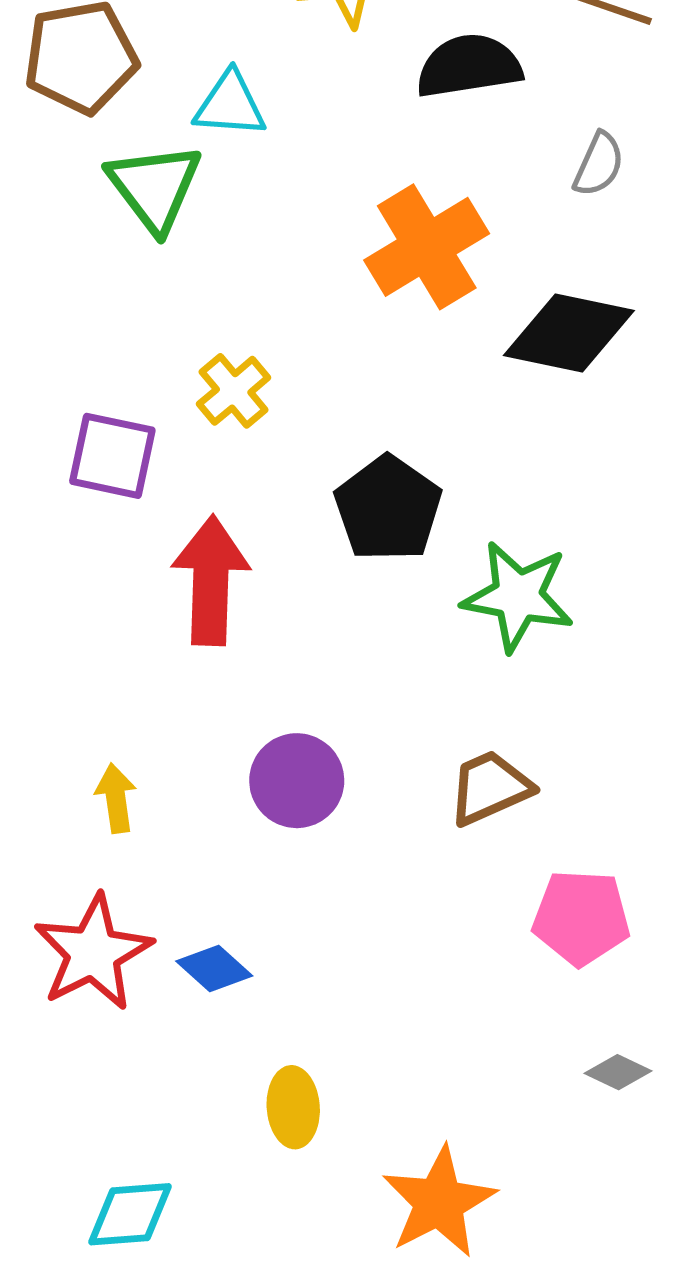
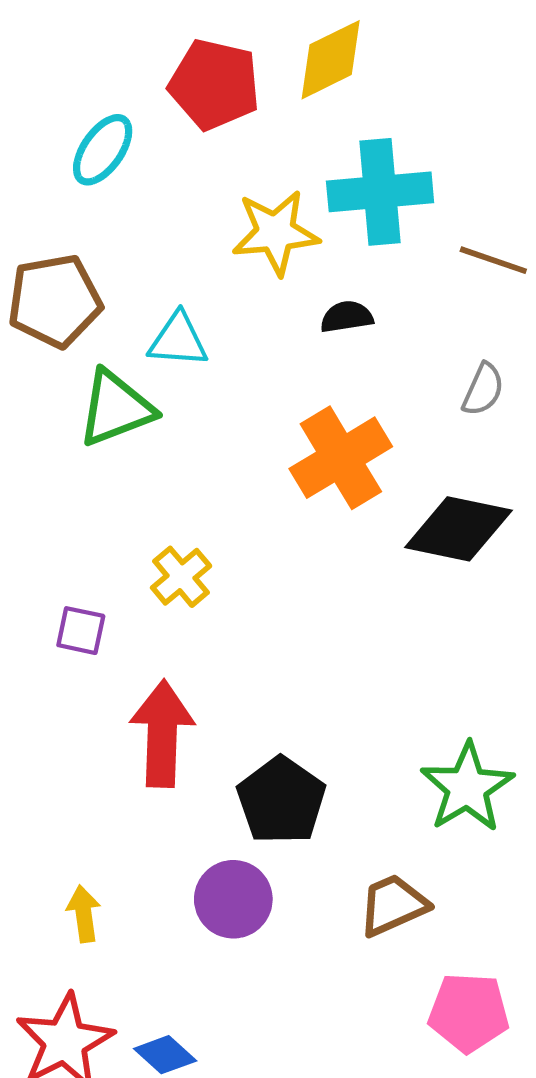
black semicircle: (469, 66) -> (347, 317), moved, size x0.6
green triangle: (155, 187) -> (116, 408), turned 46
purple square: (112, 456) -> (81, 631), size x0.7
black pentagon: (388, 508) -> (281, 800), moved
green star: (518, 596) -> (467, 787), moved, turned 30

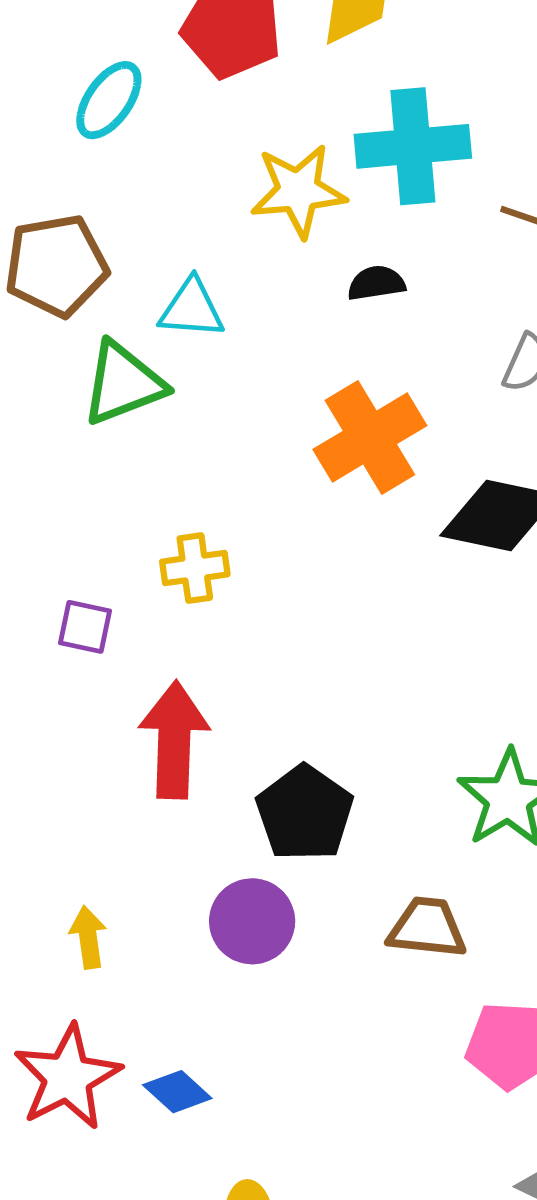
yellow cross: (181, 577) -> (195, 568), turned 32
brown trapezoid: (393, 905) -> (427, 928), turned 30

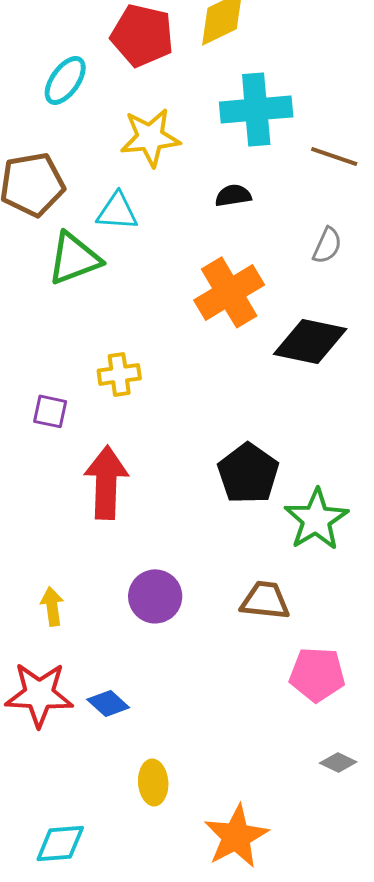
yellow star: (298, 191) -> (150, 137), moved
black pentagon: (305, 813) -> (248, 473), moved
red star: (67, 1077) -> (39, 694), turned 30

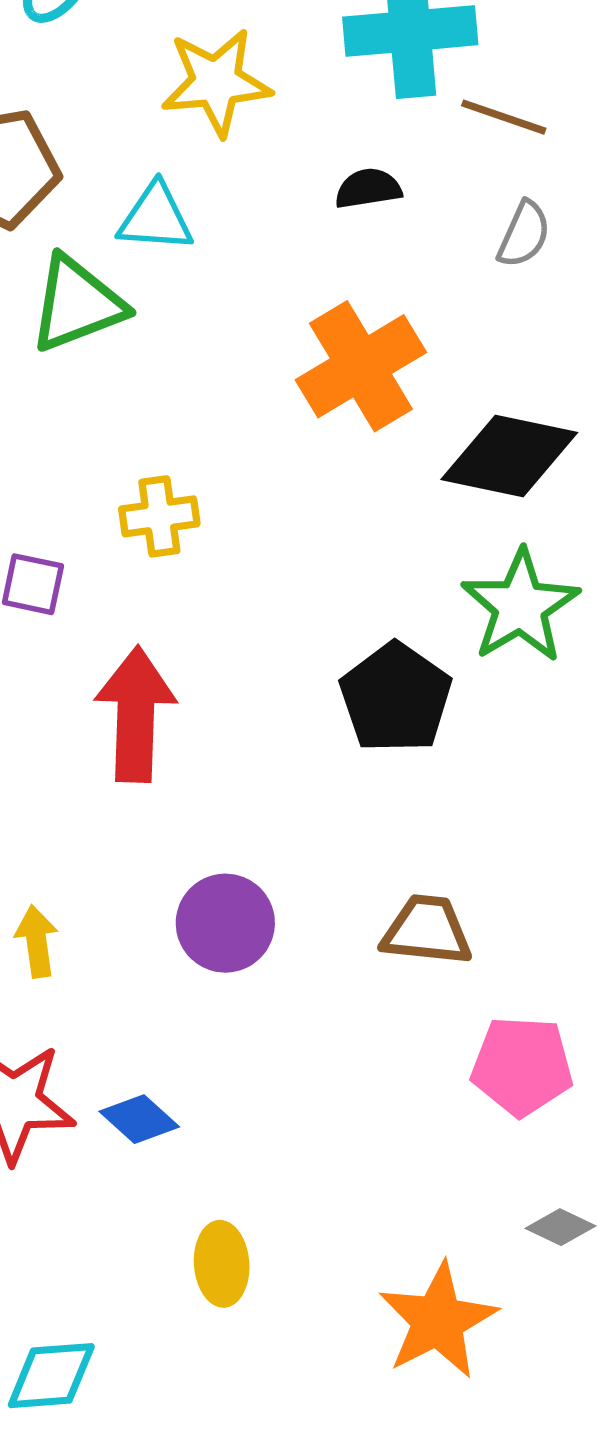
brown line: (334, 156) -> (504, 117), moved
gray semicircle: (327, 245) -> (524, 234), moved
green star: (316, 519) -> (520, 606), moved
orange star: (236, 836) -> (438, 1321), moved

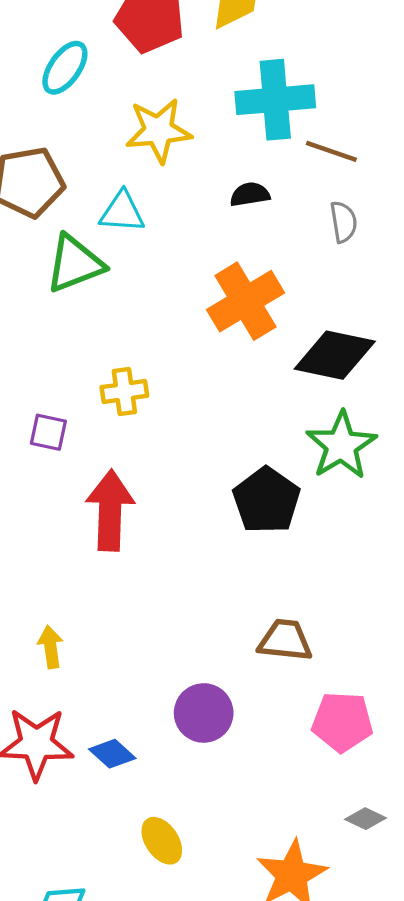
gray semicircle: (524, 234) -> (343, 222), turned -33
purple circle: (225, 923) -> (204, 713), moved
yellow ellipse: (222, 1264) -> (162, 841), turned -30

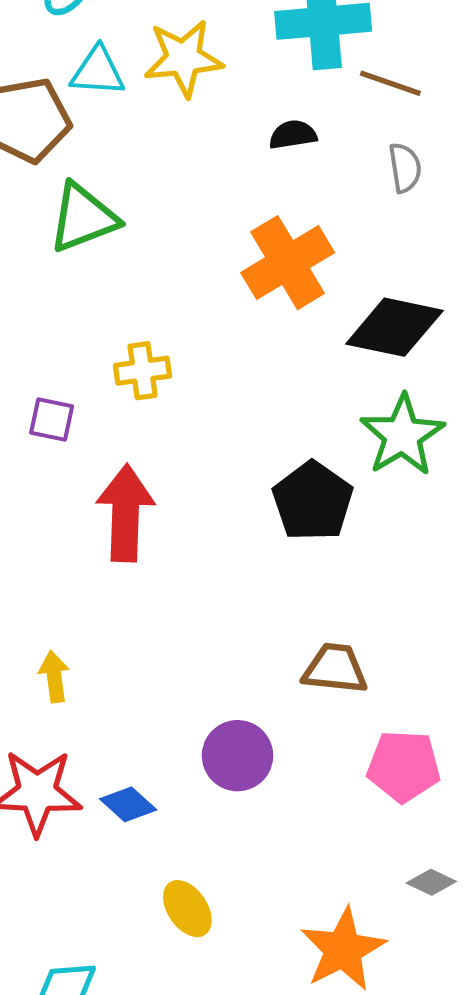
cyan triangle: (122, 212) -> (98, 71), moved

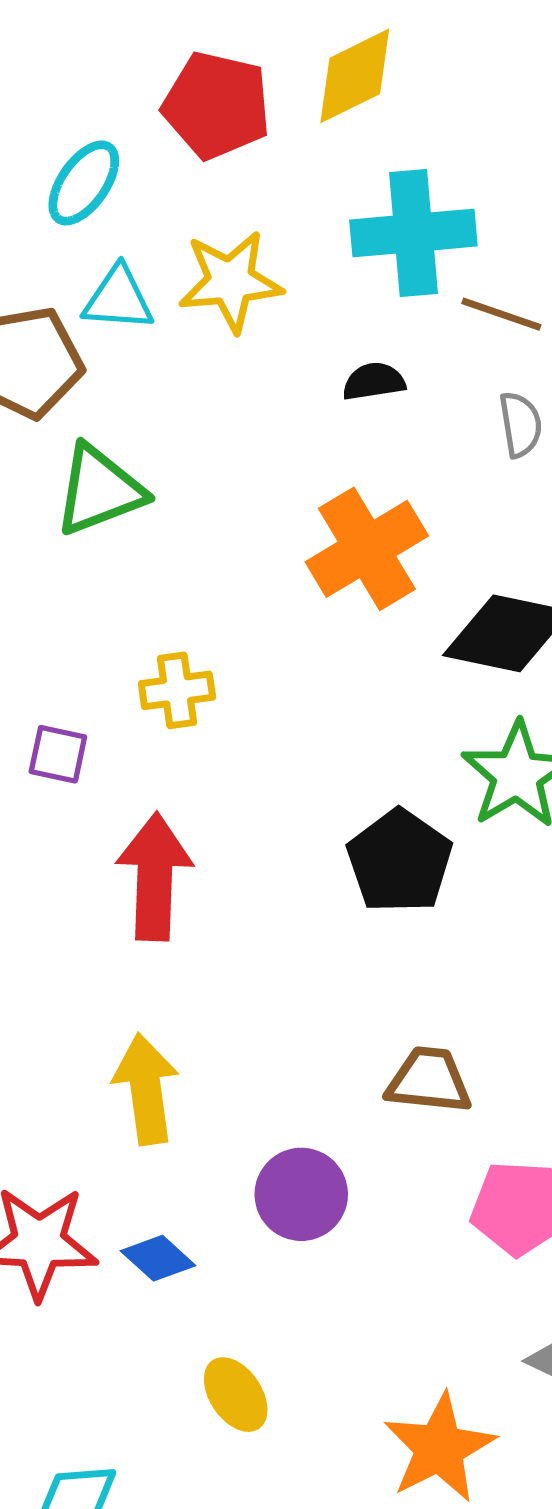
yellow arrow: (54, 677) -> (146, 1089), moved, size x1.6

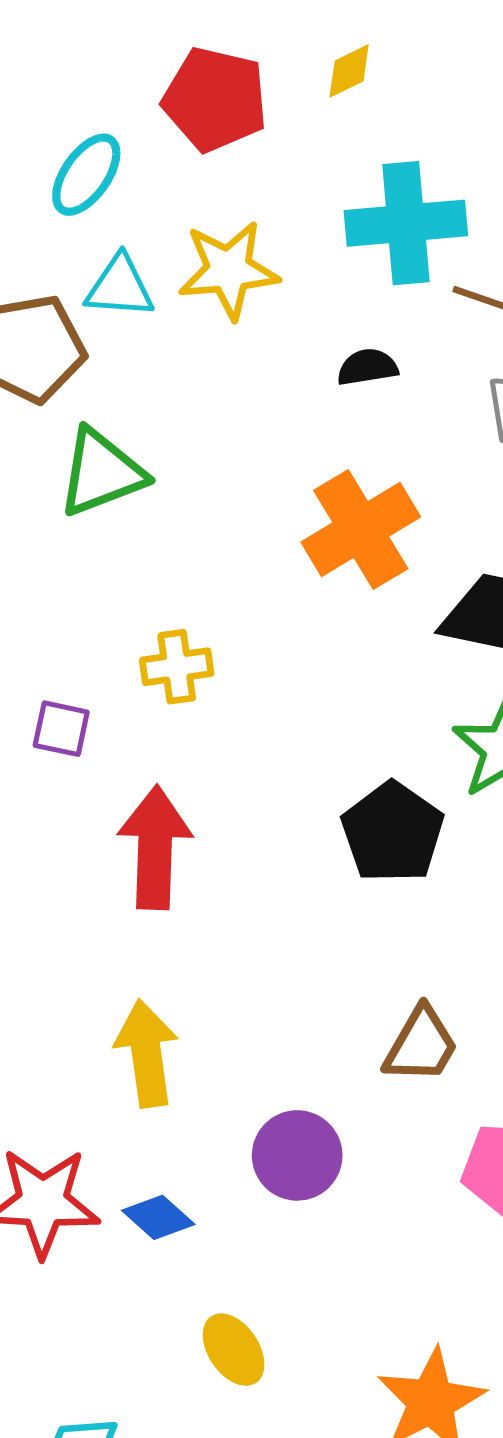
yellow diamond: (355, 76) -> (349, 71), size x0.6
brown trapezoid: (429, 1080) -> (421, 1045), turned 114

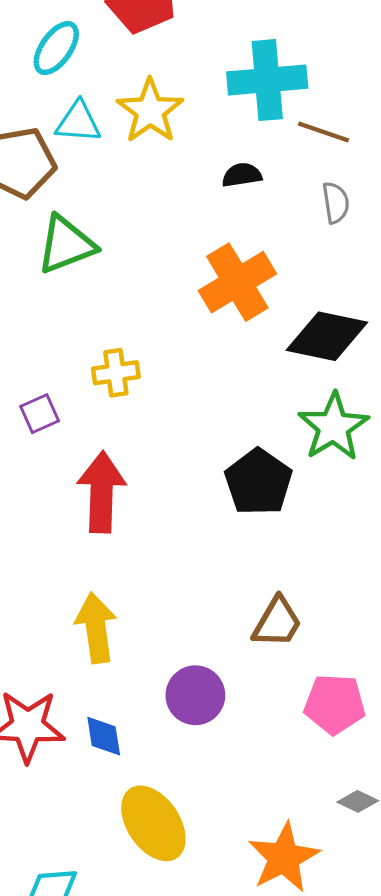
yellow star: (229, 270) -> (150, 111), turned -30
purple square: (61, 729) -> (40, 414), turned -36
blue diamond: (158, 1217) -> (104, 736), turned 39
yellow ellipse: (234, 1350) -> (153, 823), size x1.6

